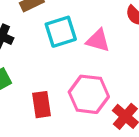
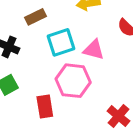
pink hexagon: (89, 94) -> (73, 81), moved

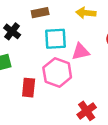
pink triangle: (94, 50) -> (81, 52), turned -42

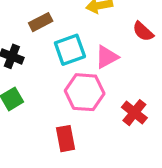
red rectangle: (29, 88) -> (65, 139), moved
red cross: (87, 111) -> (134, 113), moved

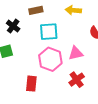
pink triangle: (107, 57) -> (76, 53), moved

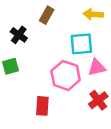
brown rectangle: (36, 10) -> (47, 15), turned -48
cyan square: (49, 32) -> (81, 44), moved

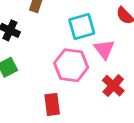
pink triangle: (97, 67) -> (104, 49), turned -42

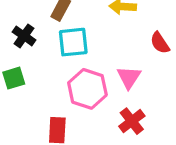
cyan square: (82, 27) -> (73, 42), moved

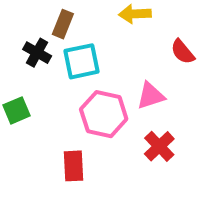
black cross: (24, 36) -> (37, 53), moved
pink triangle: (129, 77) -> (151, 96), turned 45

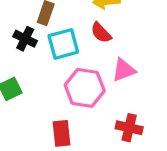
red semicircle: (183, 52) -> (101, 33), moved
red cross: (159, 146) -> (129, 128), moved, turned -30

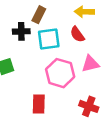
black cross: (25, 39) -> (21, 31), turned -35

